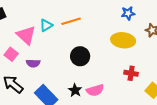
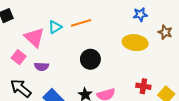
red cross: (131, 73) -> (143, 86), moved

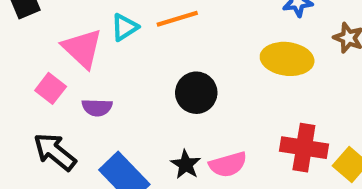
red cross: (143, 86) -> (304, 148), size x1.5

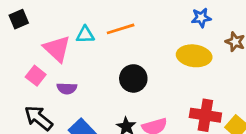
cyan triangle: (124, 27) -> (85, 35), turned 30

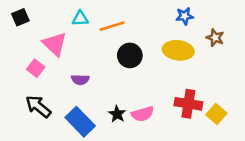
cyan triangle: (85, 35) -> (80, 19), moved
black circle: (133, 78) -> (130, 55), moved
purple semicircle: (67, 88) -> (80, 80), moved

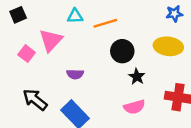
pink triangle: (55, 44) -> (51, 40), turned 30
pink square: (36, 68) -> (27, 54), moved
black star: (117, 114) -> (137, 77), moved

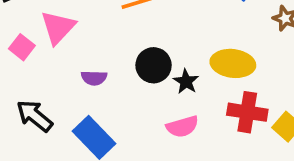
yellow ellipse: (168, 46) -> (233, 63), moved
black circle: (122, 51) -> (154, 65), moved

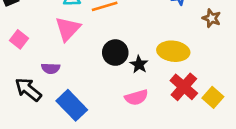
pink triangle: (58, 27) -> (68, 29), moved
purple semicircle: (94, 78) -> (51, 68), moved
red cross: (247, 112) -> (184, 87), turned 32

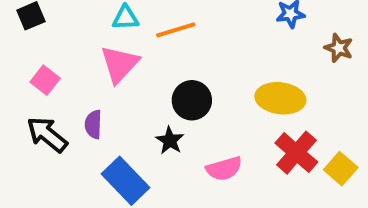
black star: (139, 64) -> (170, 140), moved
purple semicircle: (51, 68) -> (93, 124), turned 90
black arrow: (28, 89) -> (47, 134), moved

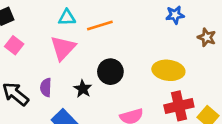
pink square: (45, 80) -> (14, 45), moved
black star: (170, 140) -> (83, 89), moved
red cross: (296, 153) -> (179, 106), turned 36

